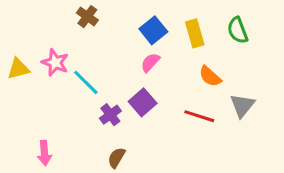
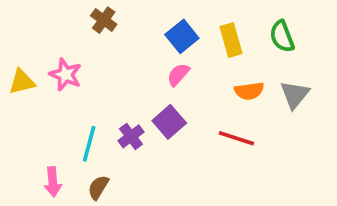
orange semicircle: (210, 76) -> (249, 91), turned -50
cyan line: (86, 82) -> (89, 144), moved, turned 60
gray triangle: (242, 105) -> (295, 95), moved
brown semicircle: (116, 158) -> (98, 187), moved

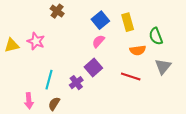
green semicircle: (282, 36) -> (156, 36), moved
gray triangle: (295, 95) -> (163, 66), moved
purple cross: (131, 136) -> (76, 83), moved

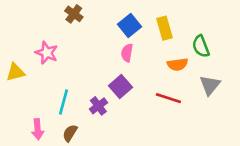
pink semicircle: (98, 41) -> (127, 53), turned -32
yellow triangle: (12, 45) -> (16, 72), moved

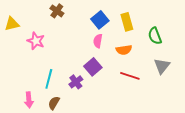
orange semicircle: (177, 64) -> (124, 50), moved
yellow triangle: (16, 72) -> (12, 24), moved

